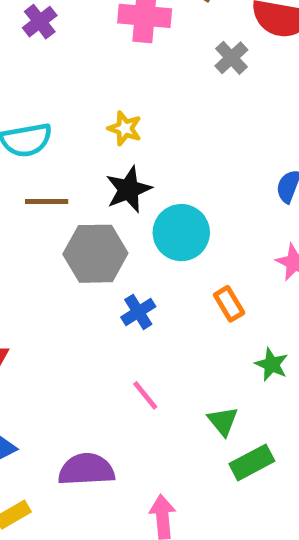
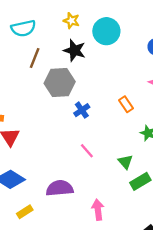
black star: (128, 189) -> (74, 50), turned -30
brown line: (47, 202) -> (35, 58), turned -66
cyan circle: (181, 233) -> (106, 31), moved

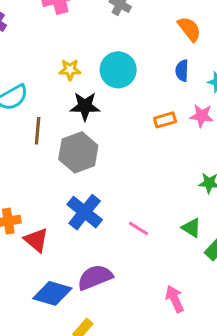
orange rectangle: (126, 104) -> (165, 120), moved, turned -56
blue cross: (82, 110) -> (85, 212), moved, size x1.6
purple semicircle: (60, 188) -> (95, 277), moved

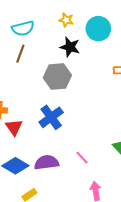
brown line: (38, 131) -> (20, 54), moved
pink line: (139, 228) -> (82, 158), moved

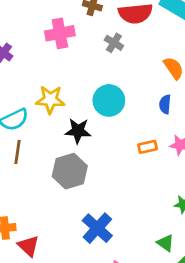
yellow star: (66, 20) -> (50, 100), moved, size x1.5
blue cross: (51, 117) -> (97, 228), moved

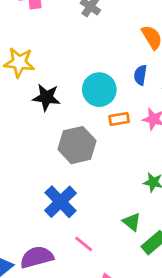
cyan circle: (109, 100) -> (99, 90), moved
gray hexagon: (70, 171) -> (77, 145), moved

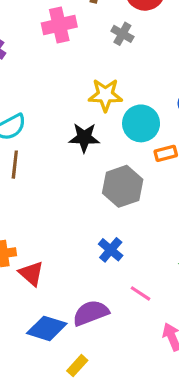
yellow star: (19, 62) -> (105, 95), moved
blue cross: (60, 202) -> (111, 250), size x0.7

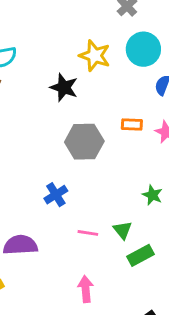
cyan circle: (141, 123) -> (143, 49), moved
pink line: (140, 293) -> (88, 233), moved, turned -42

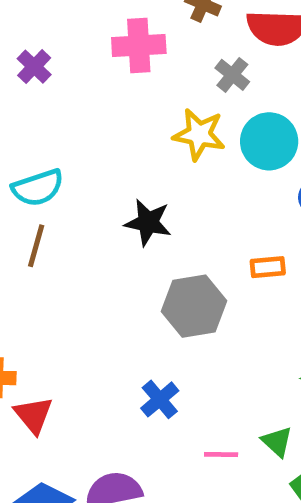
yellow star: (95, 56) -> (199, 134), moved

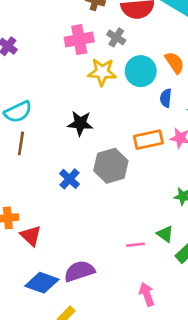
pink cross: (139, 45) -> (79, 40), moved
orange rectangle: (268, 267) -> (148, 140), size x1.5
blue cross: (160, 399) -> (69, 179), moved

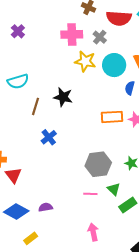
brown line: (21, 143) -> (36, 106), moved
gray hexagon: (111, 166) -> (98, 164), moved
purple semicircle: (79, 271) -> (46, 207), size x0.6

